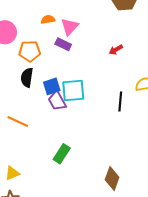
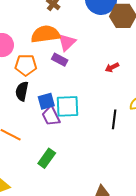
orange semicircle: (48, 19) -> (45, 34), size x2.0
green rectangle: (62, 154) -> (47, 158), moved

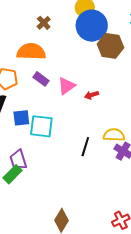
pink triangle: (67, 42) -> (66, 86), moved
purple trapezoid: (51, 116) -> (18, 160), moved

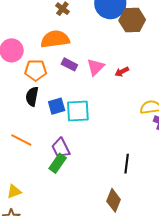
black line: (85, 147) -> (127, 164), moved

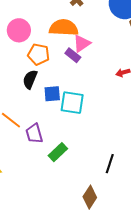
pink triangle: (96, 67) -> (82, 43), moved
purple trapezoid: (61, 148) -> (34, 134), moved
green rectangle: (58, 163) -> (58, 152), moved

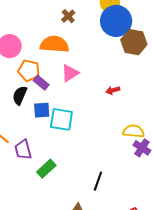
pink triangle: (82, 43) -> (70, 73), moved
purple rectangle: (73, 55) -> (41, 83), moved

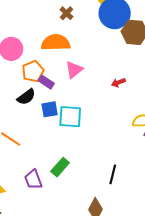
orange pentagon: (29, 71) -> (33, 71), turned -30
black semicircle: (20, 95) -> (26, 97), turned -144
purple trapezoid: (23, 150) -> (33, 179), moved

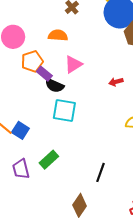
orange semicircle: (56, 43) -> (58, 35), size x0.7
black semicircle: (26, 97) -> (54, 85), moved, turned 54
blue square: (50, 109) -> (20, 130), moved, turned 36

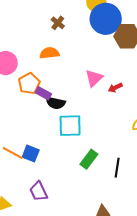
pink triangle: (73, 64) -> (94, 78), moved
green rectangle: (49, 160) -> (89, 159), moved
black line: (100, 172) -> (117, 168), moved

